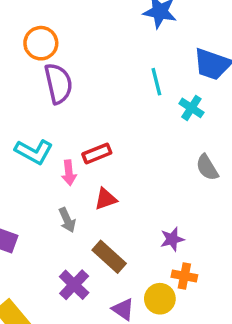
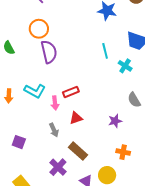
purple star: (172, 239) -> (115, 121), moved
orange cross: (184, 276) -> (123, 152), moved

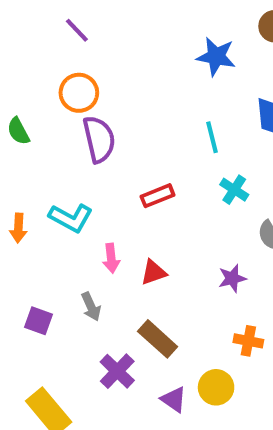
cyan cross: (125, 66) -> (234, 190), moved
red rectangle: (71, 92) -> (158, 196), moved
pink arrow: (55, 103) -> (111, 258), moved
gray arrow: (54, 130) -> (91, 307), moved

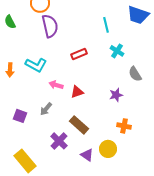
pink arrow: (111, 258) -> (56, 85), turned 112
gray arrow: (91, 307) -> (46, 109), turned 64

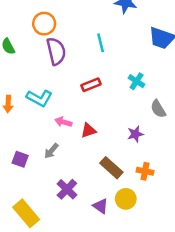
cyan line: (106, 25) -> (101, 43), moved
brown rectangle: (79, 125) -> (111, 168), moved

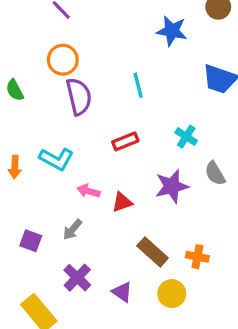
purple star: (135, 134) -> (172, 186), moved, size x1.5
purple cross: (67, 189) -> (77, 278), moved
purple triangle: (101, 206) -> (122, 292), moved

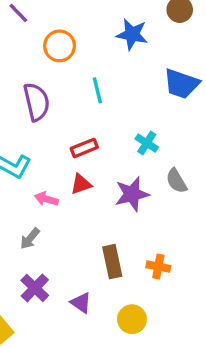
orange circle: (63, 60) -> (60, 46), moved
red triangle: (122, 202) -> (81, 184), moved
brown rectangle: (153, 252) -> (112, 262), turned 36
yellow circle: (172, 294) -> (132, 319), moved

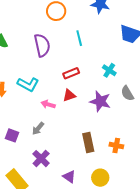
purple star: (132, 194) -> (100, 101), turned 30
purple triangle: (81, 303) -> (69, 177), moved

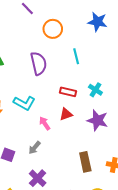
cyan cross: (109, 70) -> (95, 90), moved
red rectangle: (71, 73) -> (68, 92), turned 35
pink arrow: (48, 104) -> (45, 123), turned 40

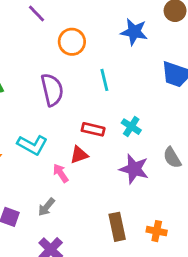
red triangle: (66, 114) -> (79, 155), moved

